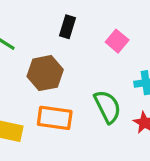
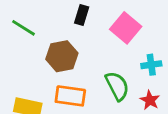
pink square: (117, 41) -> (126, 28), size x1.5

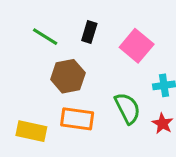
green line: (23, 28) -> (45, 37), moved

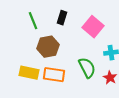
green line: (45, 37) -> (33, 21), turned 36
yellow rectangle: (31, 131) -> (29, 73), moved

